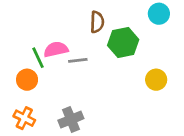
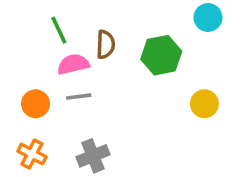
brown semicircle: (97, 22) -> (106, 44), moved
green line: (38, 58) -> (59, 30), moved
gray line: (78, 60) -> (79, 97), moved

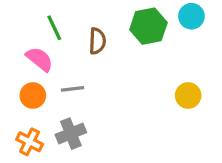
green hexagon: (161, 55) -> (148, 26), moved
pink semicircle: (73, 64) -> (39, 59), moved, turned 52
gray cross: (93, 156) -> (71, 134), moved

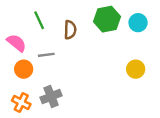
cyan circle: (191, 16) -> (138, 23), moved
pink semicircle: (39, 59) -> (16, 43), moved
gray line: (72, 89) -> (46, 55), moved

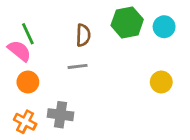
green line: (39, 20) -> (28, 34), moved
gray line: (46, 55) -> (78, 66), moved
gray cross: (51, 97) -> (61, 115), turned 30

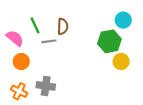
green hexagon: (127, 22) -> (109, 41), moved
green line: (28, 34) -> (35, 25), moved
gray line: (78, 66) -> (49, 41), moved

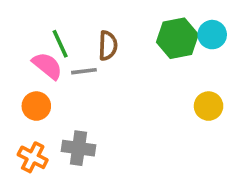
pink semicircle: (15, 38) -> (47, 66), moved
green hexagon: (109, 41) -> (177, 38), moved

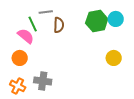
gray line: (84, 71) -> (46, 12), moved

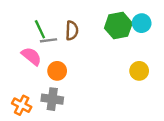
gray line: (46, 12) -> (49, 40), moved
pink semicircle: (26, 36) -> (31, 56), moved
orange circle: (20, 58) -> (57, 71), moved

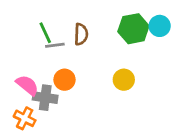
pink semicircle: (31, 56) -> (27, 85), moved
yellow circle: (139, 71) -> (124, 80), moved
gray cross: (52, 99) -> (45, 98), moved

